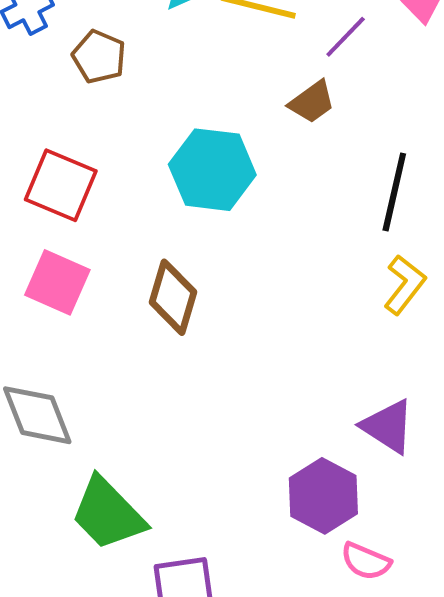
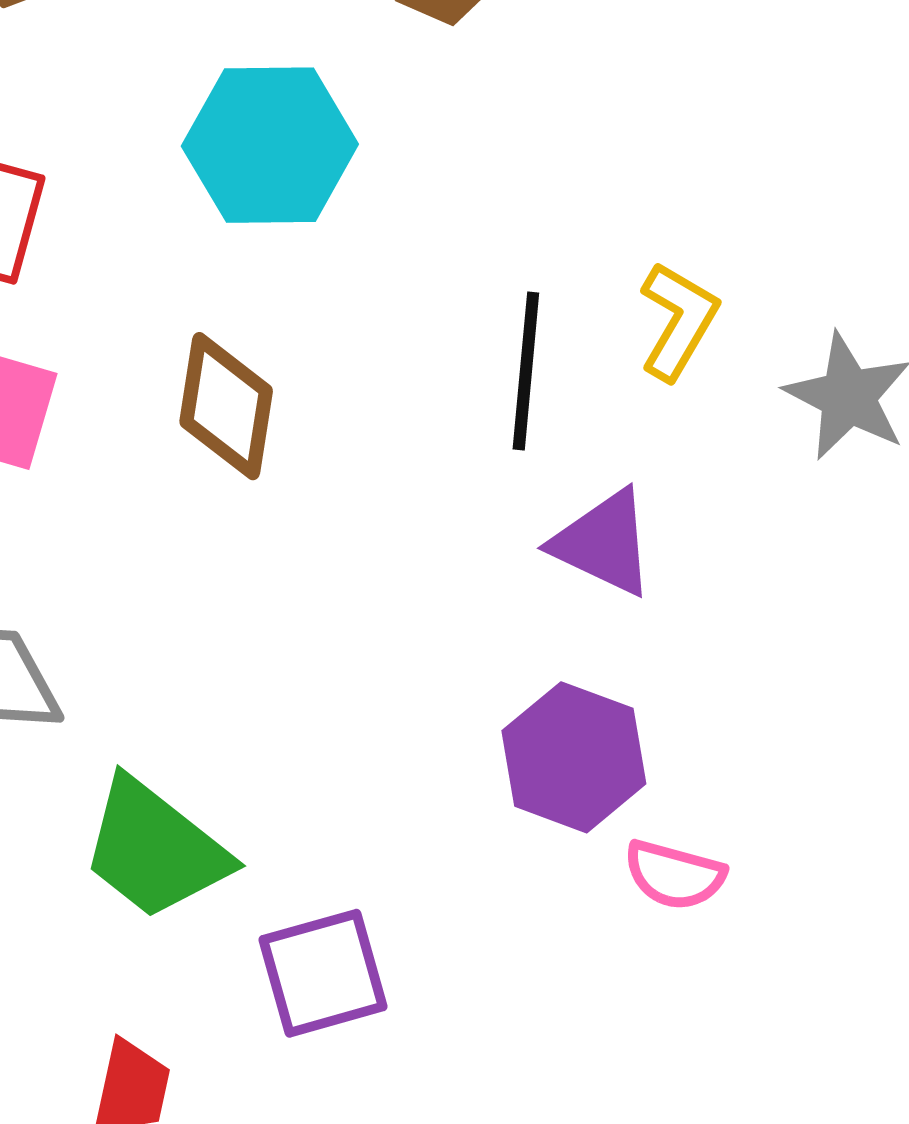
black line: (394, 192) -> (526, 371), moved
purple triangle: (388, 426) -> (604, 543), moved

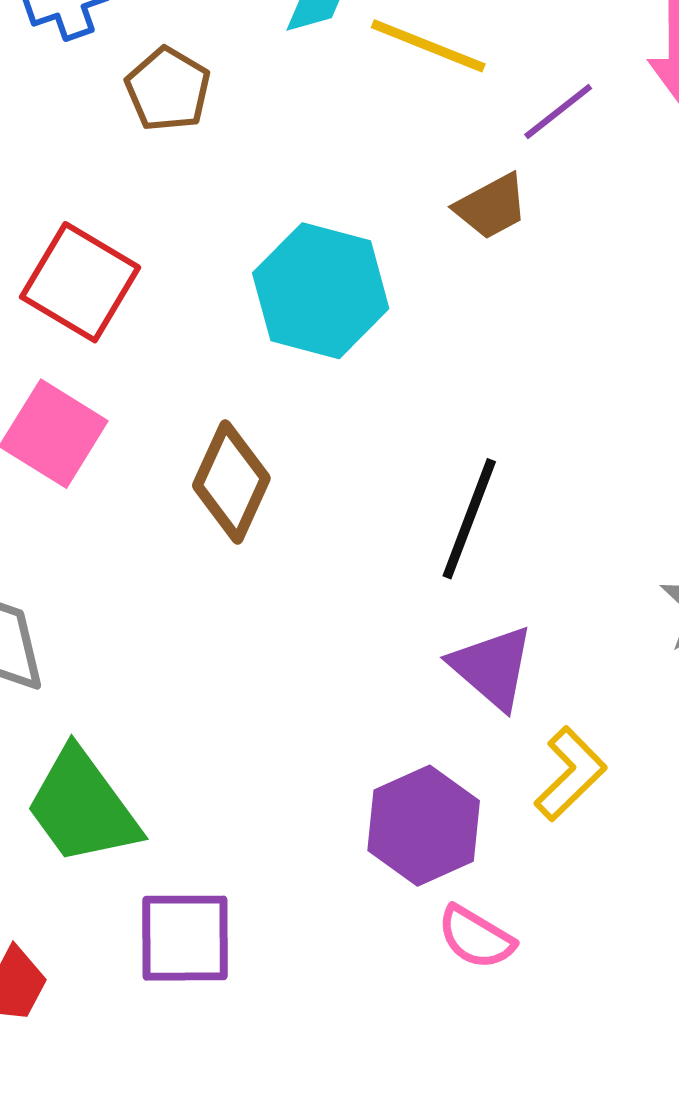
yellow L-shape: (678, 321) -> (570, 774), moved

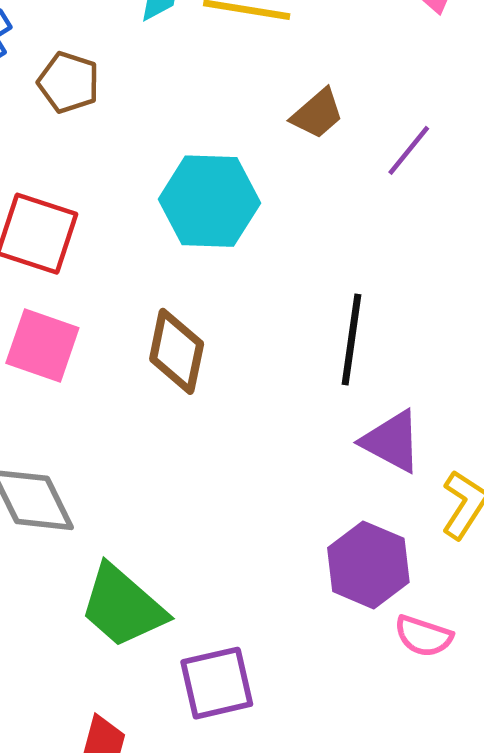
purple line: (558, 111) -> (409, 150), moved

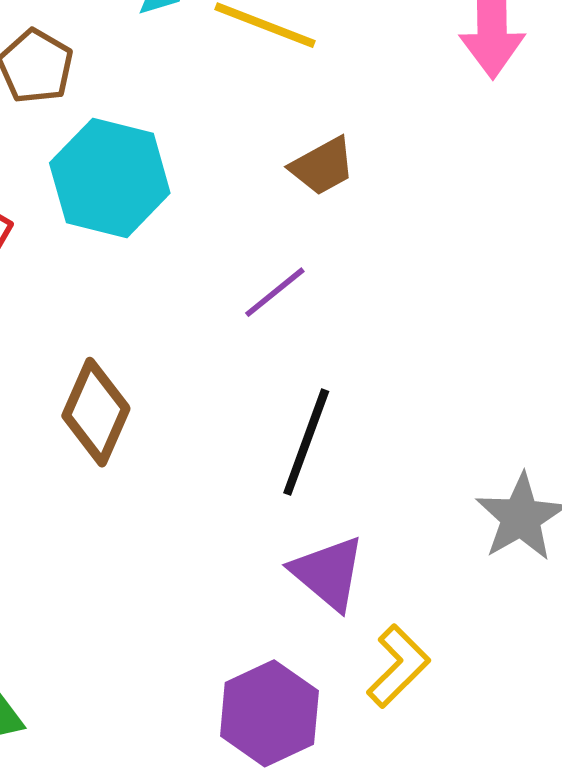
purple line: (409, 150) -> (275, 292), moved
cyan hexagon: (209, 201) -> (110, 178), moved

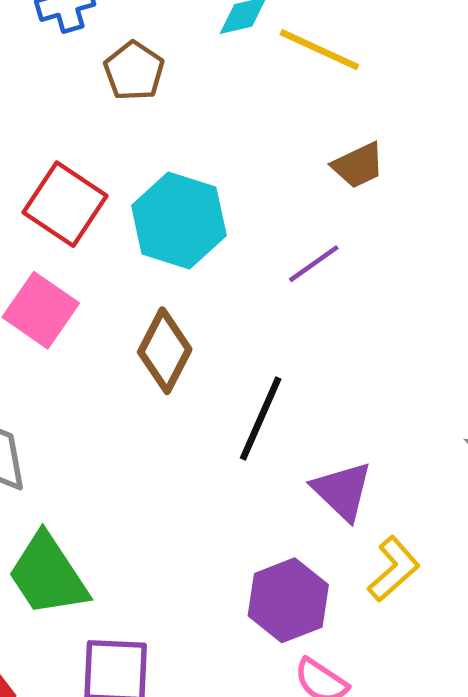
cyan hexagon: (110, 178) -> (179, 220), moved
black line: (306, 442) -> (261, 418), moved

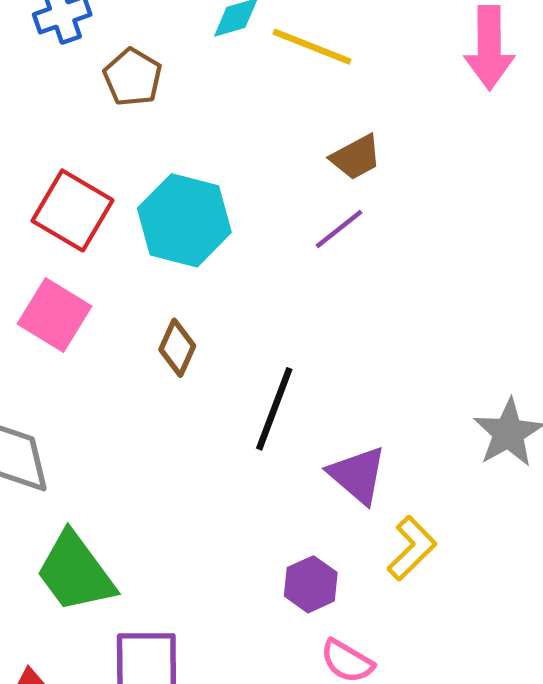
purple line: (314, 264) -> (339, 229), moved
brown diamond: (165, 351) -> (177, 348), size x0.7
purple hexagon: (288, 600) -> (311, 584), size x0.7

